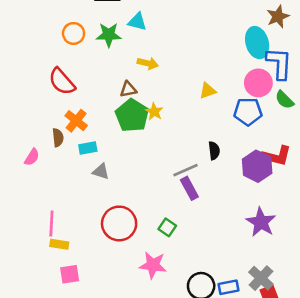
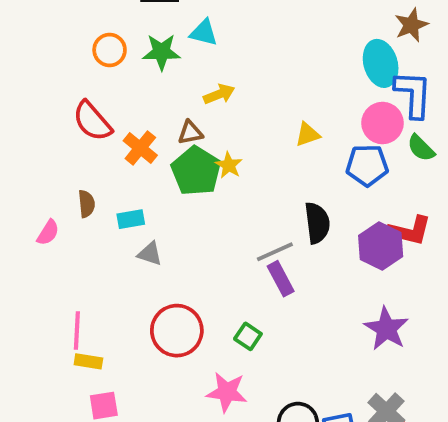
yellow arrow: (148, 63) -> (219, 94), turned -36
orange cross: (76, 121) -> (140, 148), moved
black semicircle: (214, 151) -> (317, 223), size x1.5

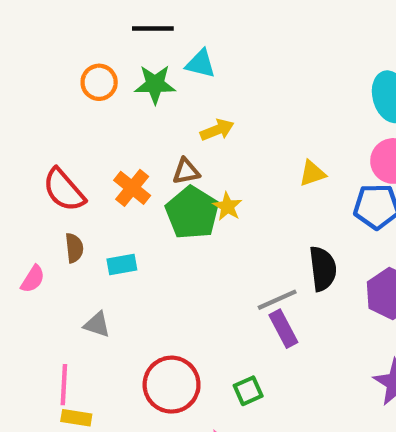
red semicircle: (92, 121) -> (64, 190), moved
gray triangle: (150, 254) -> (97, 325), moved
green square: (248, 336) -> (248, 391), turned 32

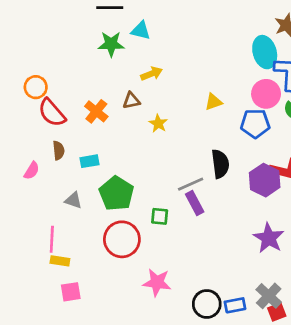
orange circle: (99, 82) -> (36, 87), moved
green pentagon: (192, 213) -> (116, 194), moved
green square: (248, 391) -> (160, 216), moved, turned 30

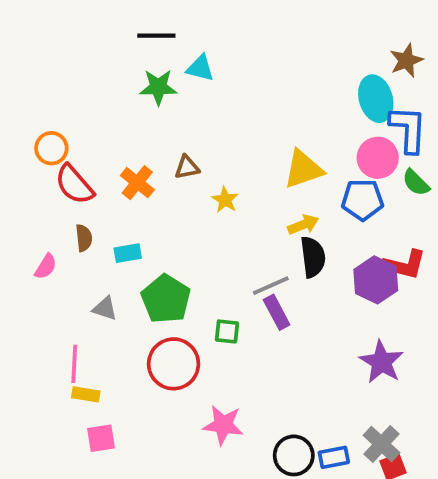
yellow arrow: (152, 74) -> (303, 225), moved
yellow triangle: (213, 102) -> (303, 169), size x1.6

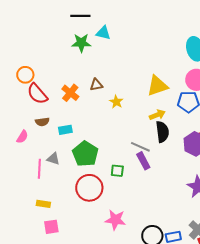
brown semicircle: (84, 238) -> (42, 122), turned 88
gray line: (271, 286) -> (140, 147), turned 48
pink line: (74, 364) -> (39, 169), moved

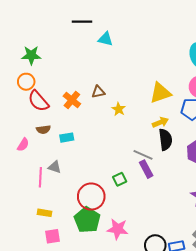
green star: (81, 43) -> (31, 55), moved
green pentagon: (85, 154) -> (87, 220), moved
green square: (117, 171) -> (120, 179), turned -32

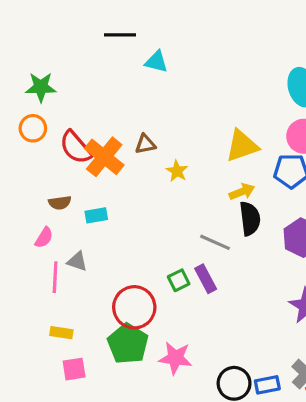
orange cross: (72, 100) -> (104, 157), size x1.4
red semicircle: (38, 101) -> (76, 147), moved
pink semicircle: (23, 145) -> (44, 238), moved
purple rectangle: (146, 169) -> (206, 279), moved

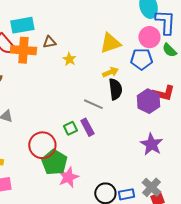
orange cross: (104, 157) -> (23, 50), turned -35
cyan rectangle: (96, 215) -> (22, 25), moved, size x1.6
green pentagon: (128, 344) -> (54, 162), moved
pink star: (175, 358) -> (68, 177), turned -30

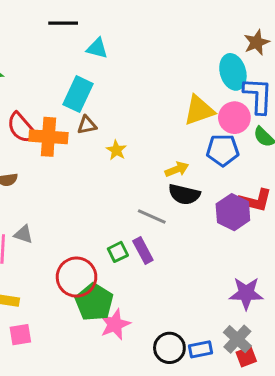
cyan rectangle: (22, 25) -> (78, 94), moved, turned -55
yellow triangle: (110, 43) -> (199, 110), moved
black semicircle: (115, 89) -> (184, 194), turned 110
purple star: (151, 144) -> (246, 293), moved, turned -30

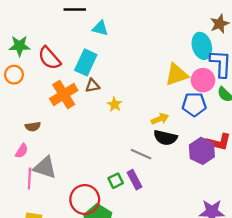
red semicircle: (22, 128) -> (49, 58), moved
orange cross: (48, 137) -> (64, 94), turned -36
gray triangle: (23, 234) -> (45, 167), size x1.6

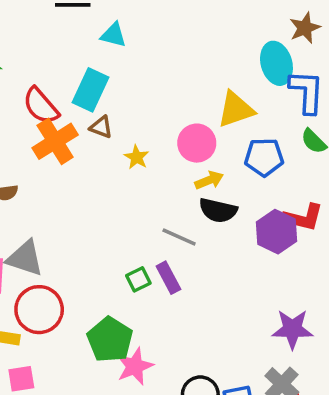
red semicircle: (49, 58) -> (41, 106), moved
pink circle: (203, 80) -> (197, 143), moved
brown triangle: (92, 86) -> (101, 127), turned 32
red circle: (85, 199) -> (39, 310), moved

